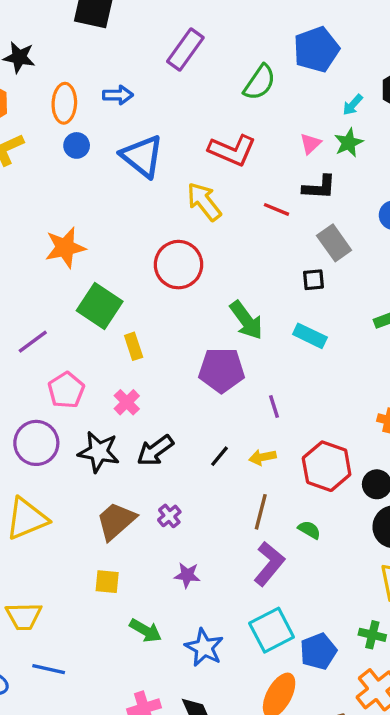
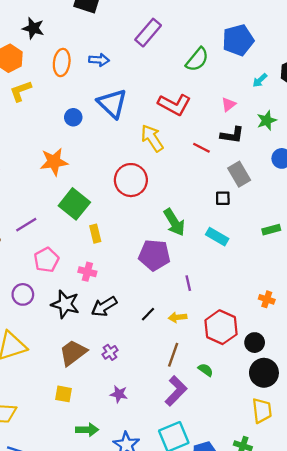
green star: (349, 143) -> (267, 120), moved
blue circle: (77, 145) -> (73, 117), moved
pink cross: (127, 402) -> (87, 272), turned -36
purple circle: (36, 443) -> (23, 294), size x0.7
green arrow: (146, 631) -> (87, 430), turned -35

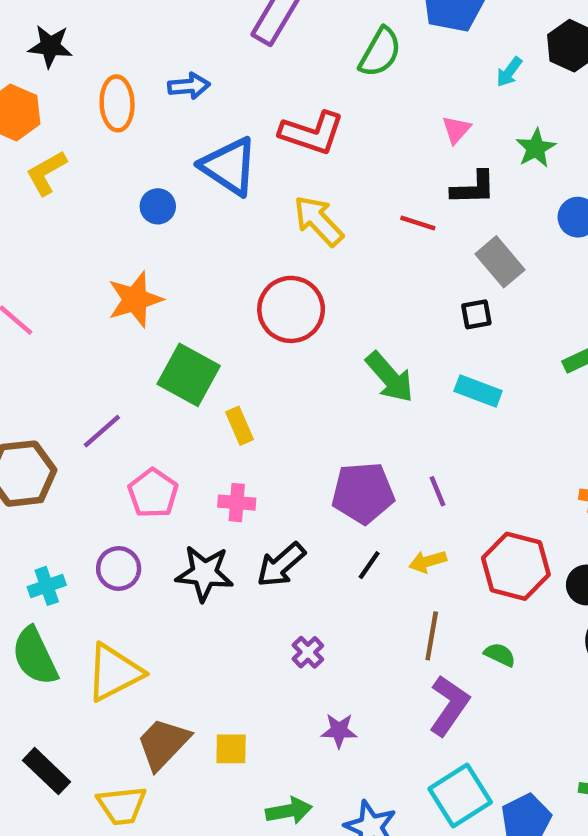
red L-shape: (174, 105) -> (312, 133), moved
purple pentagon: (154, 255) -> (363, 493), moved
brown trapezoid: (73, 353) -> (163, 744), moved

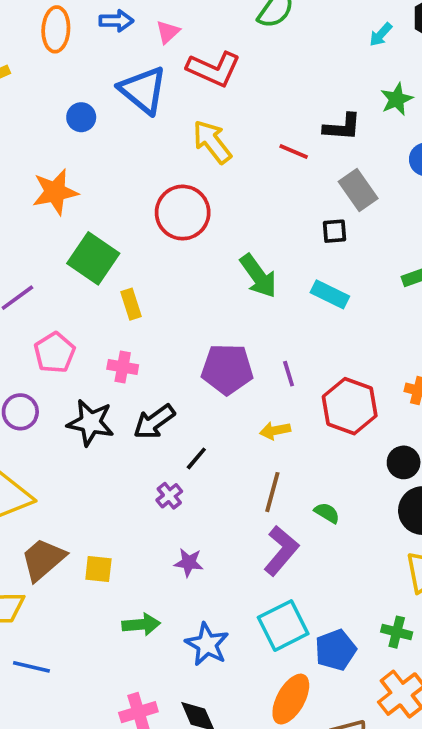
pink triangle: (456, 130) -> (168, 32), moved
black line: (369, 565) -> (196, 458), moved
red hexagon: (516, 566) -> (350, 406), moved

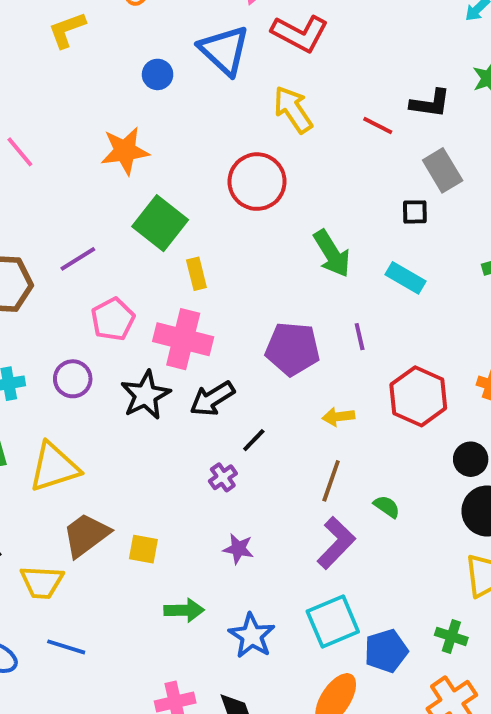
pink cross: (123, 367) -> (183, 339), size x1.8
purple line: (289, 374) -> (360, 337), moved
black star: (91, 423) -> (146, 395), turned 30

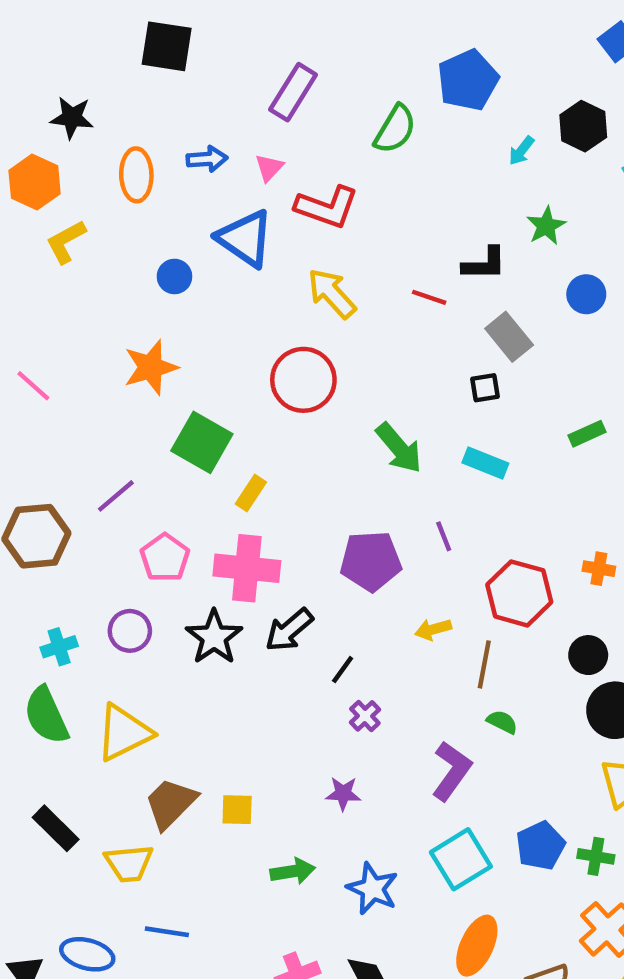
yellow rectangle: (196, 274) -> (251, 493), turned 56
purple cross: (223, 477) -> (365, 716), moved
brown line: (331, 481) -> (484, 664), moved
blue pentagon: (386, 651) -> (540, 846), moved

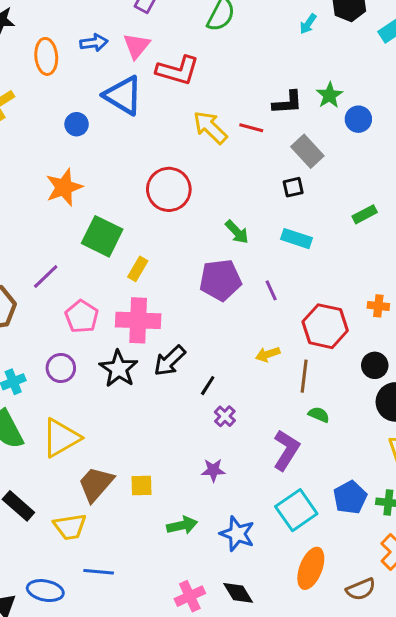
pink triangle: (269, 168) -> (137, 46), size x1.4
green star: (546, 226) -> (329, 95), moved
yellow arrow: (332, 293) -> (210, 127), moved
green arrow: (399, 448) -> (237, 232), size x0.7
purple pentagon: (371, 561) -> (220, 280), moved

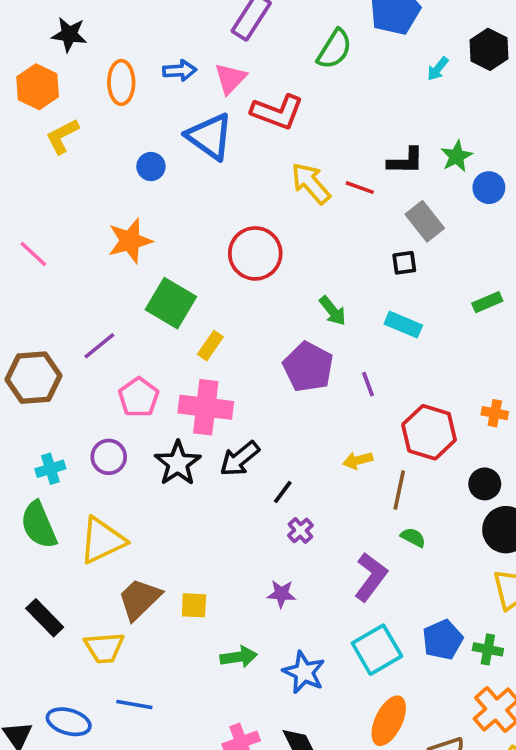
purple pentagon: (220, 280) -> (308, 367), turned 30

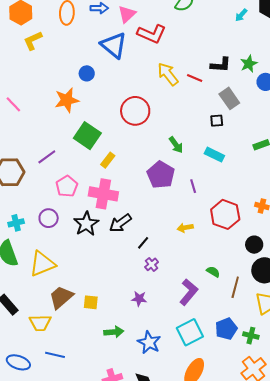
blue circle: (151, 167) -> (87, 73), moved
brown line: (399, 490) -> (235, 287), moved

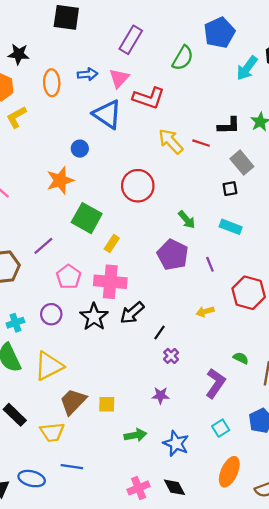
cyan arrow: (241, 15) -> (247, 68), size x1.6
cyan square: (190, 332) -> (221, 428), size x0.6

